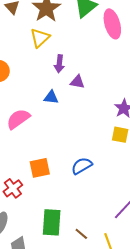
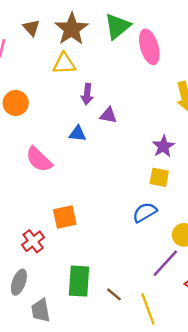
yellow triangle: (40, 38) -> (64, 64), turned 40
pink semicircle: (18, 119) -> (39, 159), turned -100
blue semicircle: (82, 166) -> (145, 212), moved

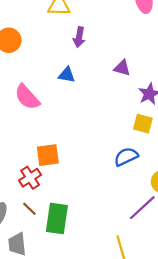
purple triangle: (108, 115) -> (122, 68), moved
red cross: (33, 241) -> (30, 178), moved
brown line: (114, 294) -> (29, 209), moved

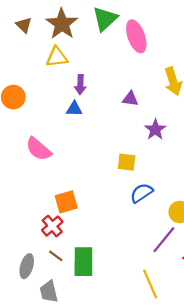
purple triangle: (122, 68) -> (130, 99), moved
blue triangle: (67, 75) -> (74, 109), moved
yellow square: (143, 124) -> (127, 162), moved

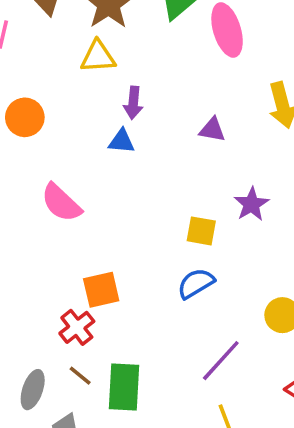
purple star: (155, 130) -> (251, 204), moved
blue semicircle: (141, 193) -> (196, 283), moved
purple line: (164, 240) -> (221, 361), moved

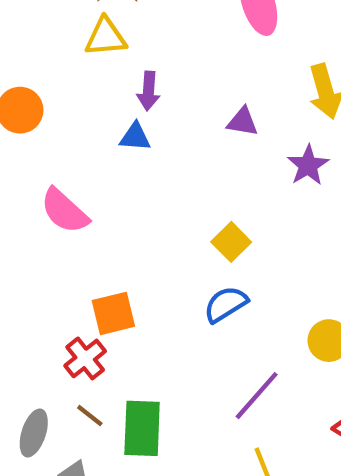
purple star: (251, 204) -> (308, 165), moved
yellow square: (201, 231) -> (231, 242), turned 36

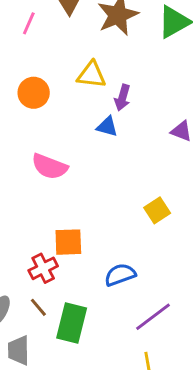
yellow triangle: (106, 37) -> (91, 75), moved
pink semicircle: (64, 211) -> (50, 166), turned -33
blue semicircle: (226, 304) -> (120, 275), moved

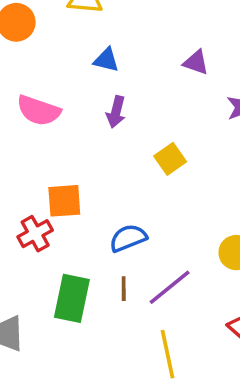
purple arrow: (122, 98) -> (116, 112), moved
brown line: (38, 307) -> (124, 289), moved, turned 42

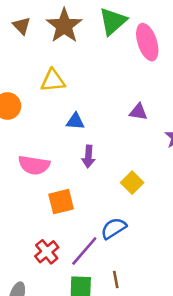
orange square: (64, 201) -> (61, 202), moved
blue semicircle: (128, 238) -> (114, 228), moved
purple line: (170, 287) -> (84, 251), moved

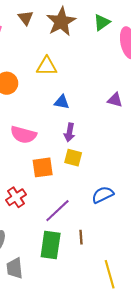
green triangle: (113, 21) -> (102, 22), size x0.7
yellow square: (132, 183) -> (73, 158), moved, turned -36
blue semicircle: (114, 228) -> (103, 195), moved
red cross: (47, 252) -> (16, 197), moved

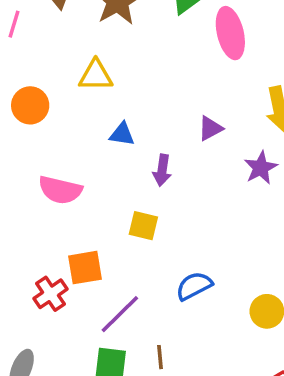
purple triangle: (115, 100) -> (210, 128), turned -42
purple arrow: (69, 132) -> (162, 170), moved
orange square: (43, 167) -> (85, 268), moved

